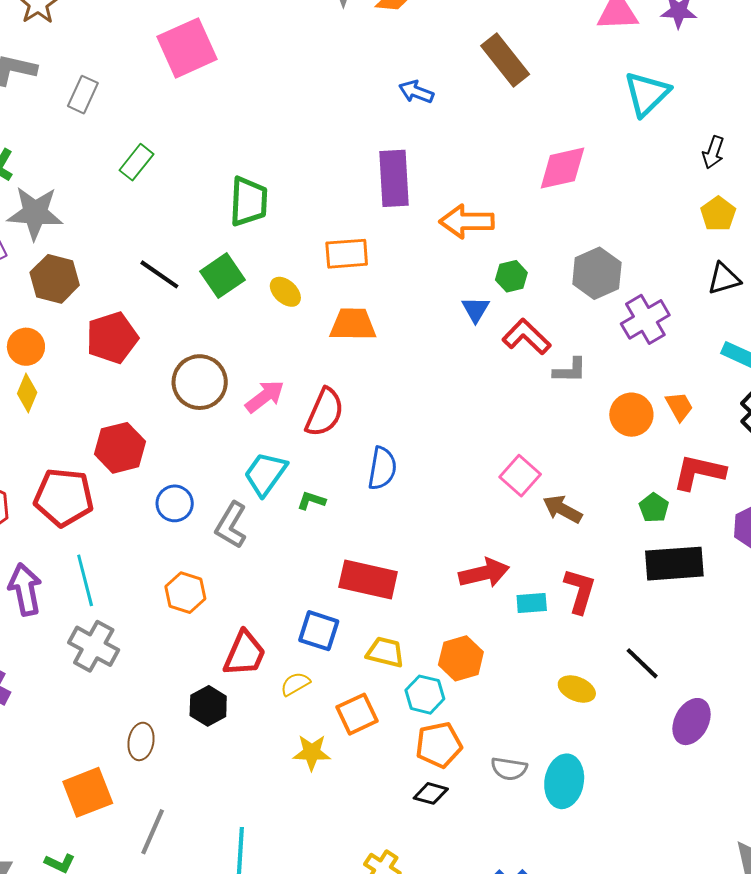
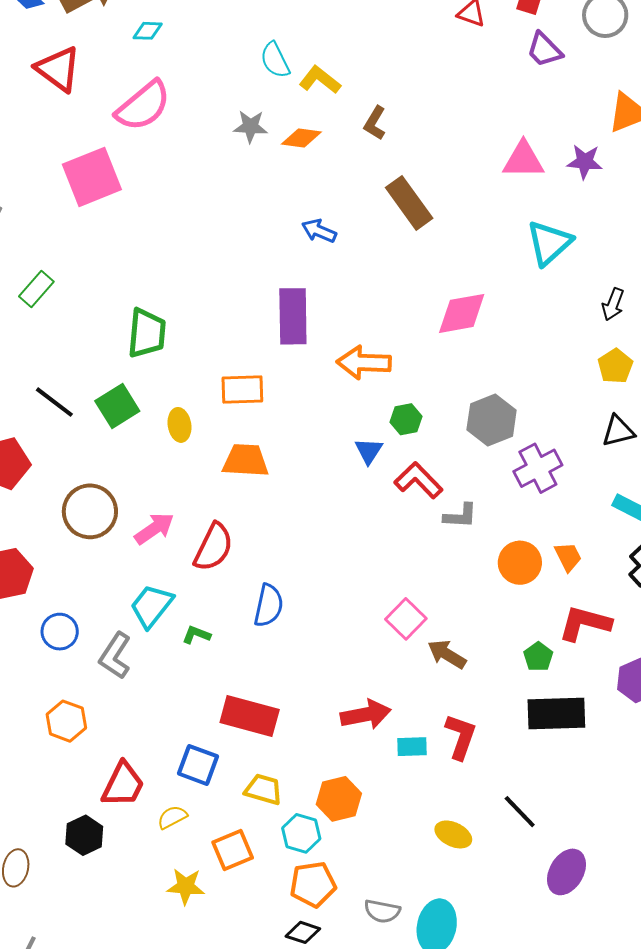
yellow ellipse: (285, 292) -> (179, 425), turned 36

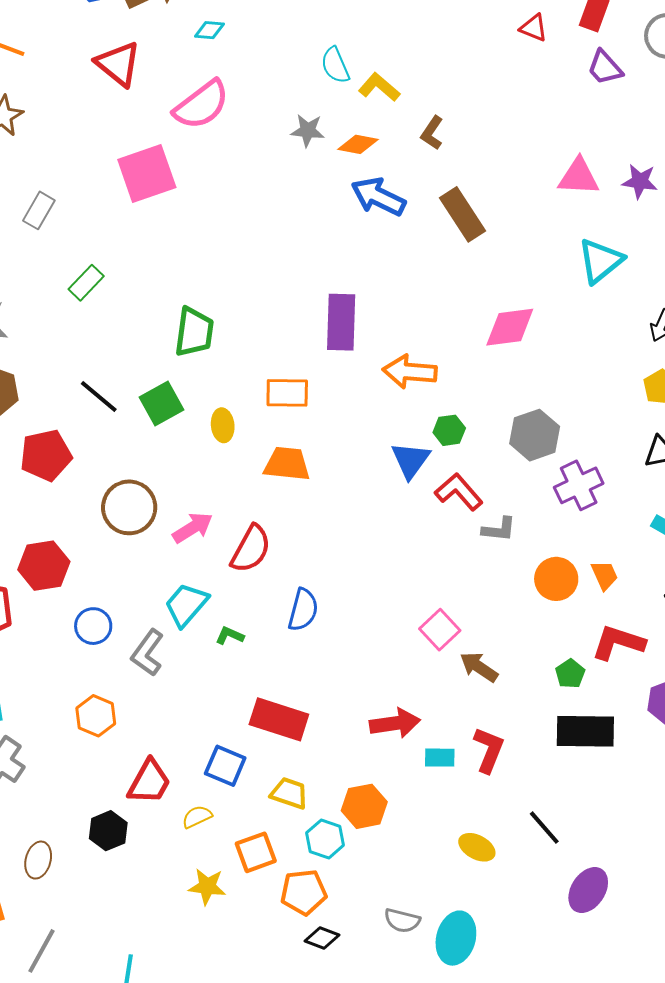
blue arrow: (319, 231) -> (378, 197), moved, size x1.6
blue triangle: (369, 451) -> (410, 460), size x1.4
orange pentagon: (313, 884) -> (304, 892), moved

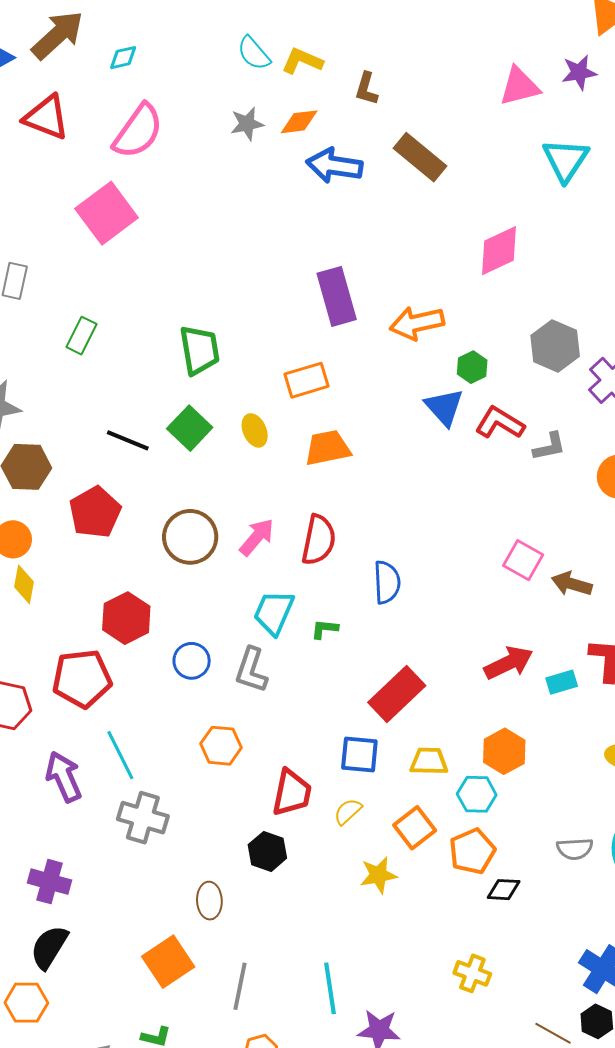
red rectangle: (279, 719) -> (397, 694), turned -44

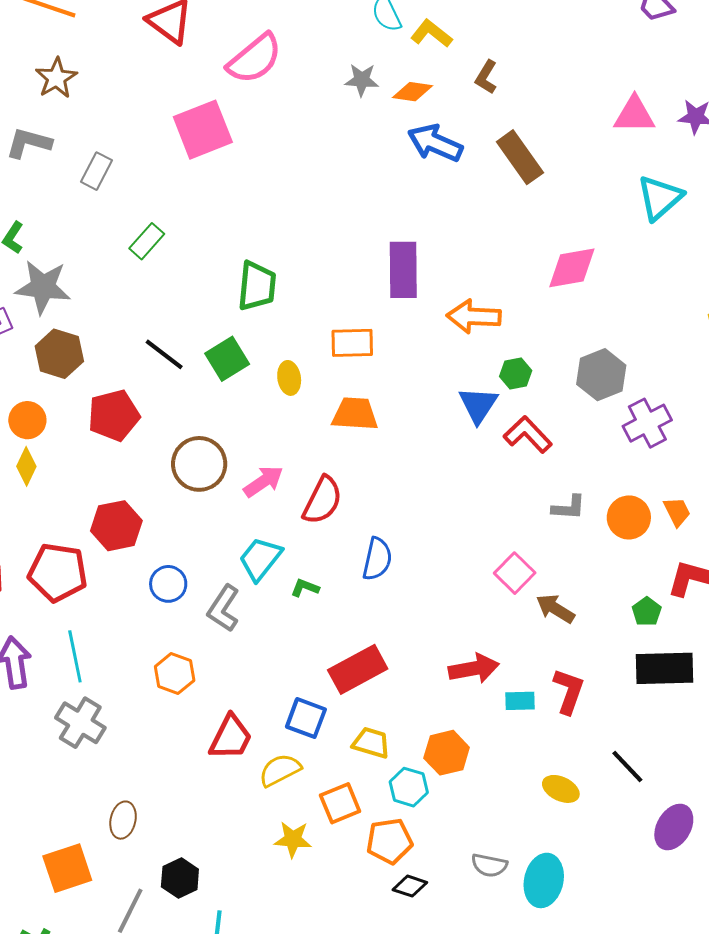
gray L-shape: (549, 447) -> (569, 508), moved
yellow semicircle: (348, 811) -> (280, 770), size x1.4
black hexagon: (267, 851) -> (180, 878), moved

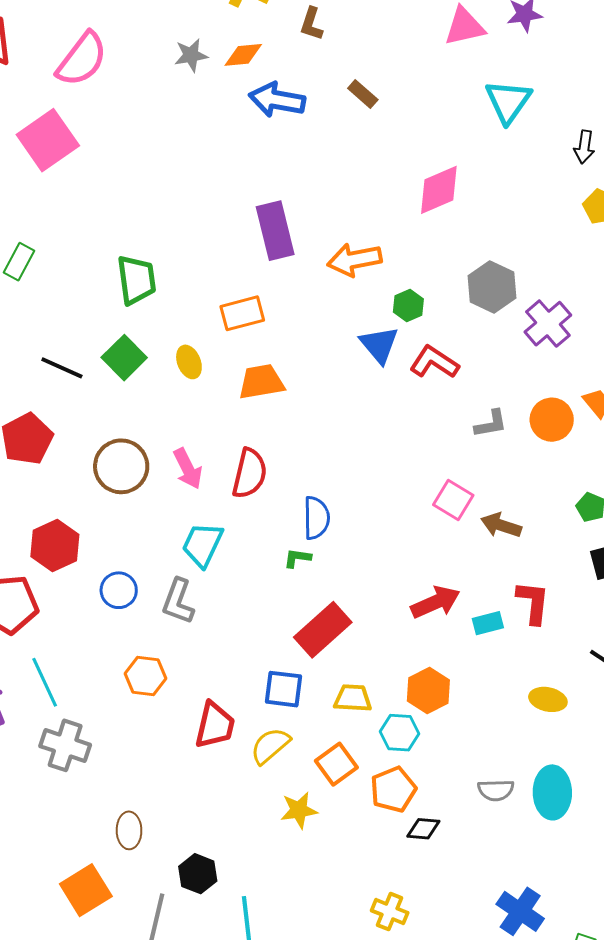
brown rectangle: (520, 157) -> (363, 94), size x0.6
pink arrow: (263, 481) -> (188, 469), turned 111
green L-shape: (305, 588) -> (297, 558), moved

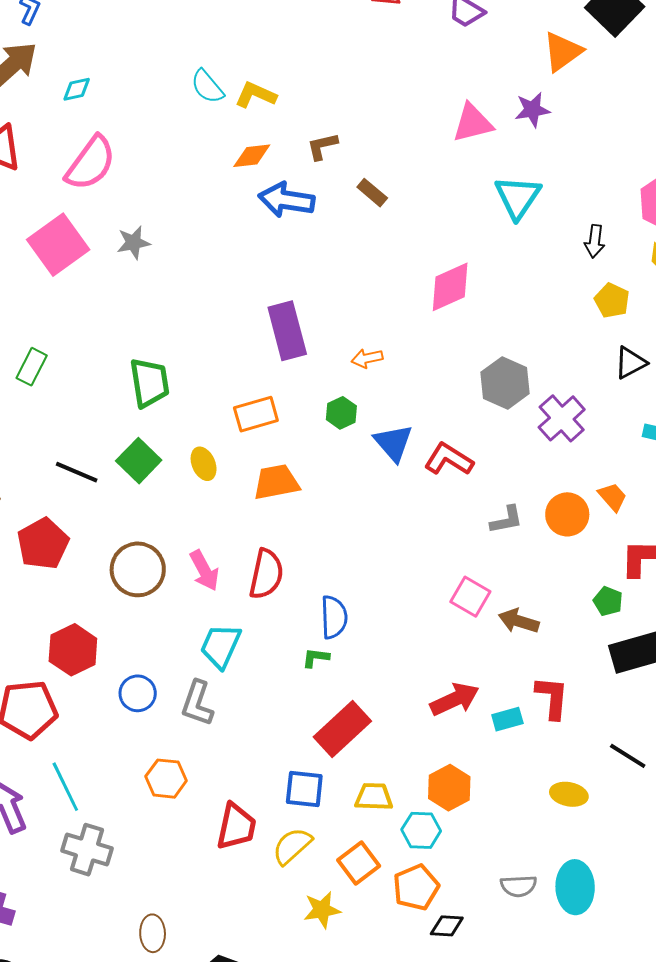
brown L-shape: (311, 24) -> (322, 146), moved, turned 60
gray star: (191, 55) -> (133, 243), moved
orange arrow: (354, 260) -> (367, 358), size x0.6
green hexagon: (408, 306) -> (341, 413), moved

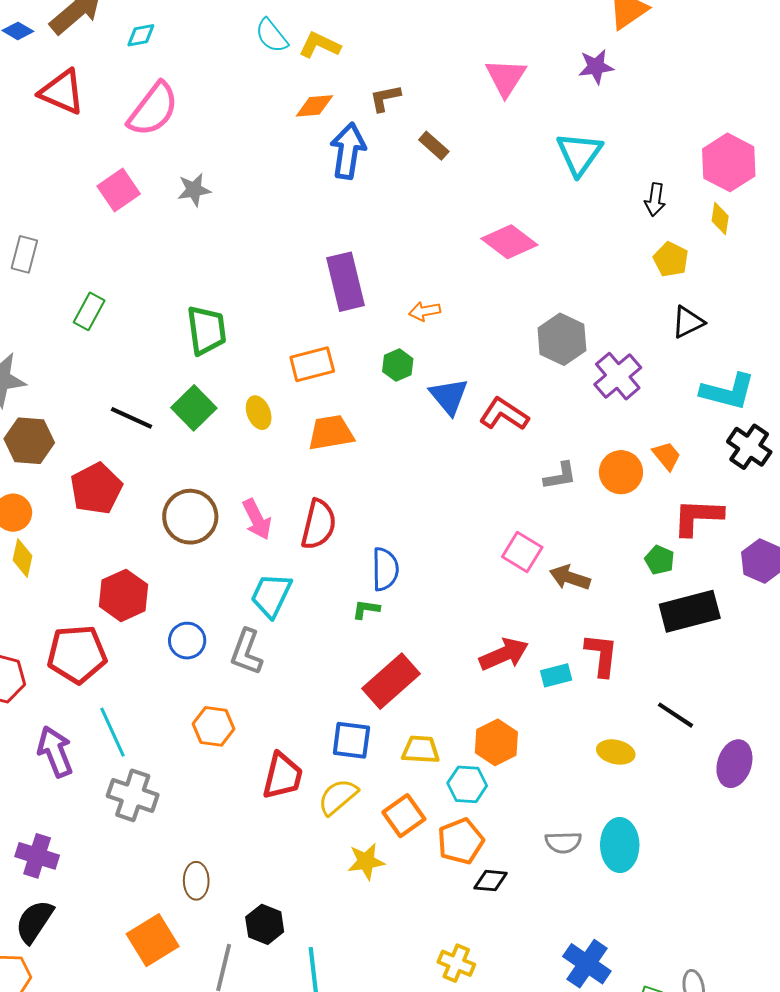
pink triangle: (473, 123) -> (506, 77), moved, turned -45
blue arrow: (286, 200) -> (348, 151), turned 88
pink square: (58, 245) -> (119, 190), size x0.7
pink diamond: (450, 287) -> (509, 242), turned 60

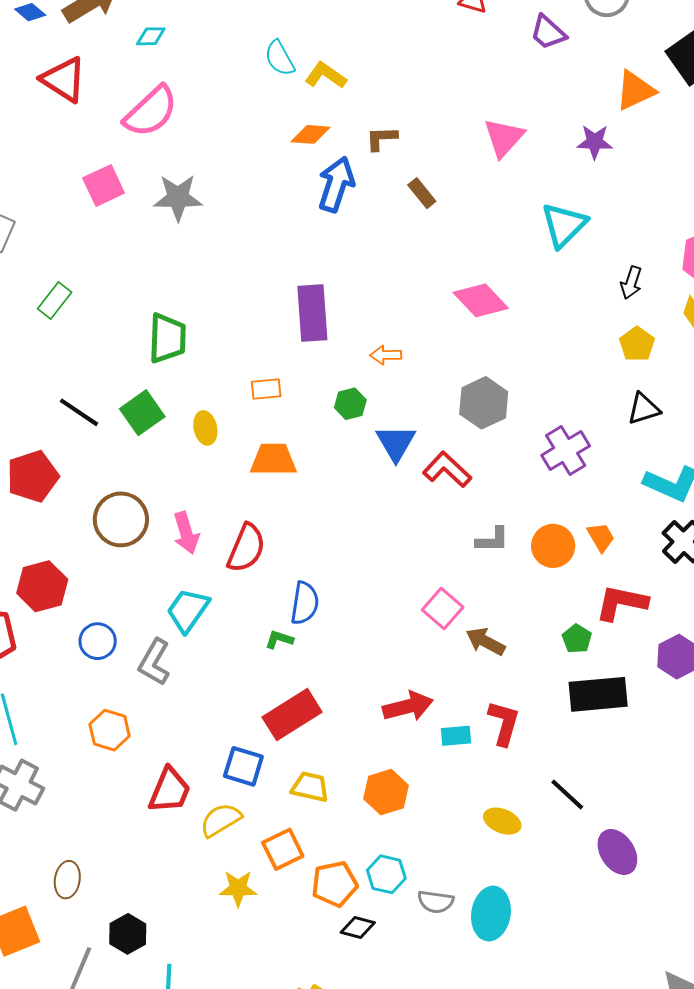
gray star: (194, 190) -> (178, 198), size x1.4
gray hexagon: (562, 339) -> (484, 403), moved
orange rectangle: (312, 364) -> (266, 389), size x0.7
purple ellipse: (734, 764) -> (617, 852), turned -60
cyan hexagon: (467, 784) -> (386, 874), moved

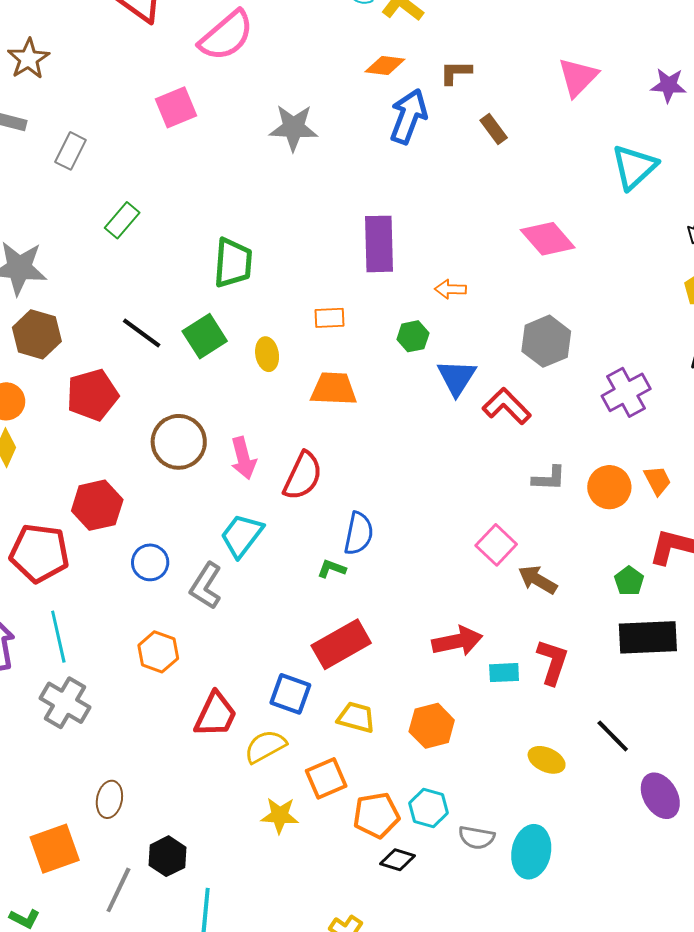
gray star: (178, 198) -> (293, 128), moved

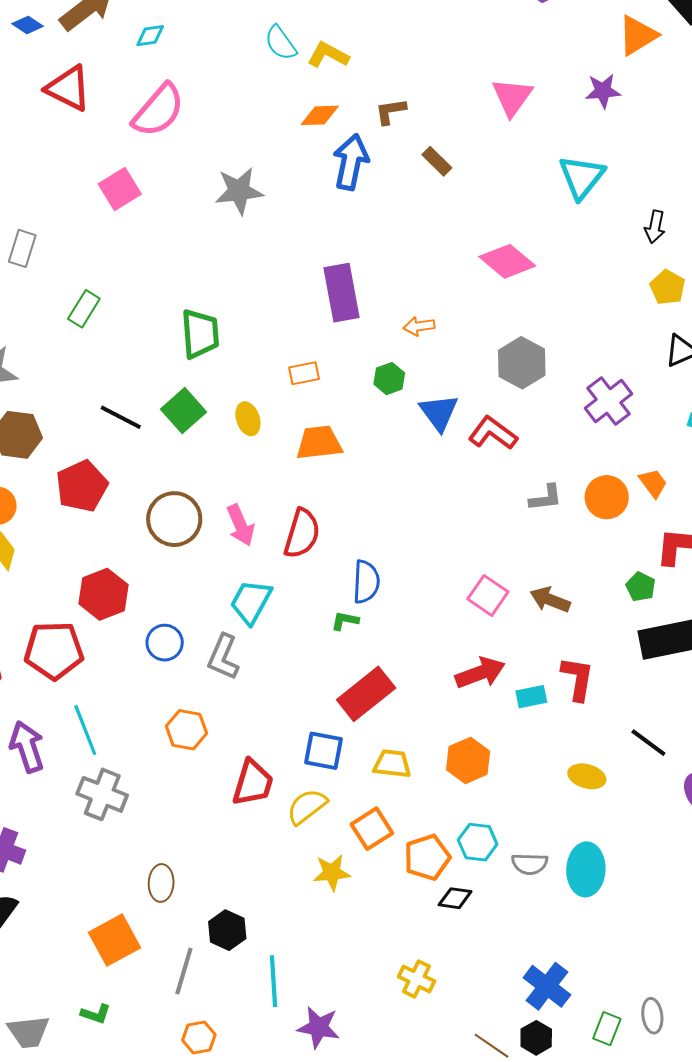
pink square: (496, 545) -> (488, 595), moved

